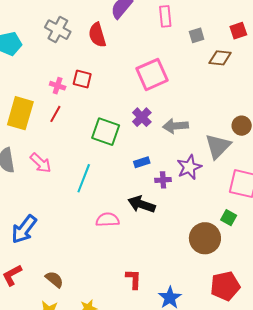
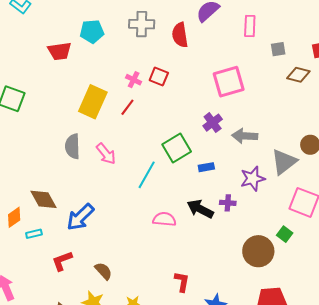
gray cross: (58, 30) -> (142, 24), turned -35
green square: (106, 132) -> (177, 148), moved, turned 32
purple cross: (163, 180) -> (228, 203), moved

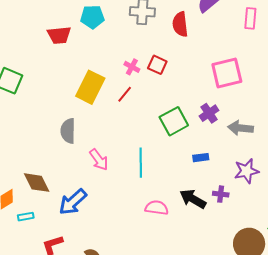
green square: (177, 148) -> (174, 121), moved
pink arrow: (106, 154) -> (99, 160), moved
cyan line: (147, 175) -> (141, 163), turned -32

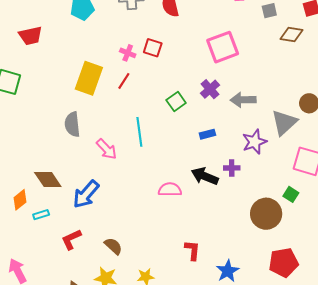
red trapezoid: (59, 35) -> (31, 36), moved
green square: (174, 121) -> (176, 101), size x0.7
cyan line: (141, 163) -> (139, 132), moved

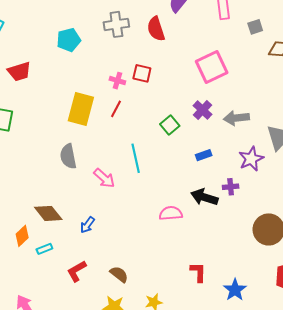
blue arrow: (86, 194) -> (87, 225), size x0.6

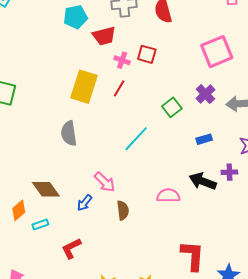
red trapezoid: (19, 71) -> (104, 36), moved
cyan line: (136, 158) -> (136, 139), turned 52
pink arrow: (104, 178) -> (105, 182), moved
red L-shape: (198, 272) -> (193, 256), size x1.5
brown semicircle: (119, 274) -> (123, 210), moved, turned 42

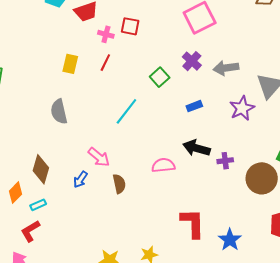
yellow rectangle: (84, 87) -> (70, 64), size x0.6
purple cross: (229, 172) -> (225, 161), moved
brown diamond: (46, 189) -> (41, 169), turned 56
red L-shape: (71, 248) -> (30, 231), moved

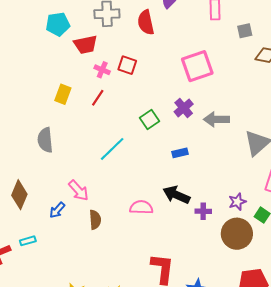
purple star: (242, 108) -> (237, 202), moved, size x0.7
cyan rectangle: (38, 205) -> (28, 241), moved

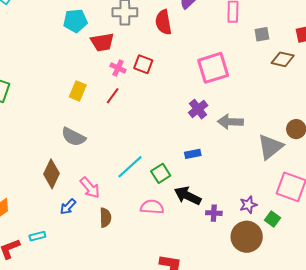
green square: (149, 119) -> (161, 173), moved
gray semicircle: (45, 140) -> (73, 137), moved, turned -60
cyan line: (112, 149) -> (130, 167), moved
brown diamond: (19, 195) -> (52, 174), moved

